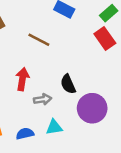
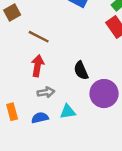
brown line: (39, 40) -> (39, 37), moved
gray arrow: (43, 99) -> (46, 92), moved

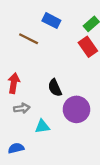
brown line: (39, 37) -> (29, 39), moved
blue semicircle: (40, 118) -> (16, 148), moved

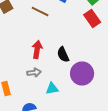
red arrow: (14, 83) -> (37, 50), moved

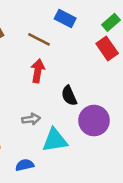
red arrow: (37, 50) -> (38, 71), moved
cyan triangle: (52, 88) -> (55, 140), size x1.5

